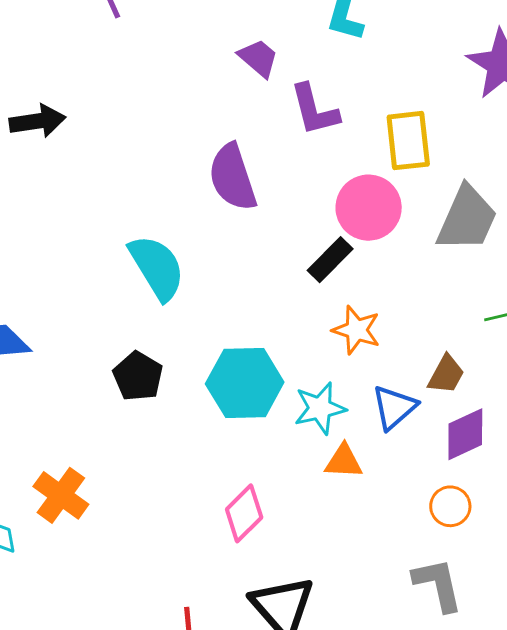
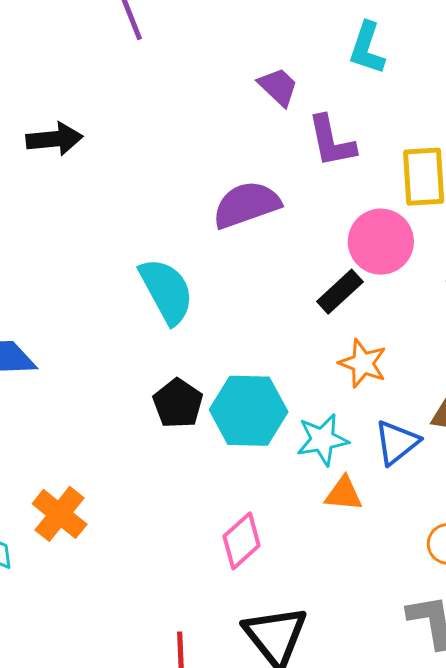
purple semicircle: (233, 177) -> (246, 205), turned 86
black pentagon: (138, 376) -> (178, 403), moved

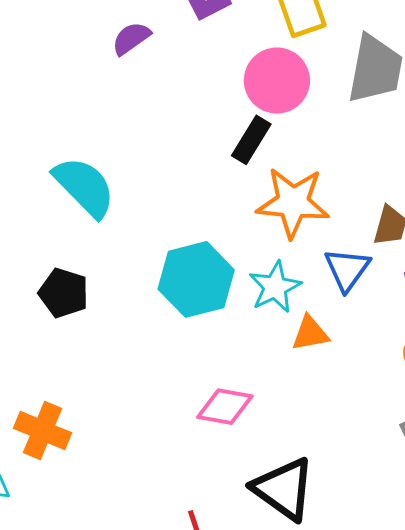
purple semicircle: (246, 205) -> (131, 38), moved, size x0.6
orange star: (363, 363) -> (293, 202), size x1.5
black pentagon: (178, 403) -> (64, 293), moved
pink diamond: (242, 541) -> (225, 407), turned 68

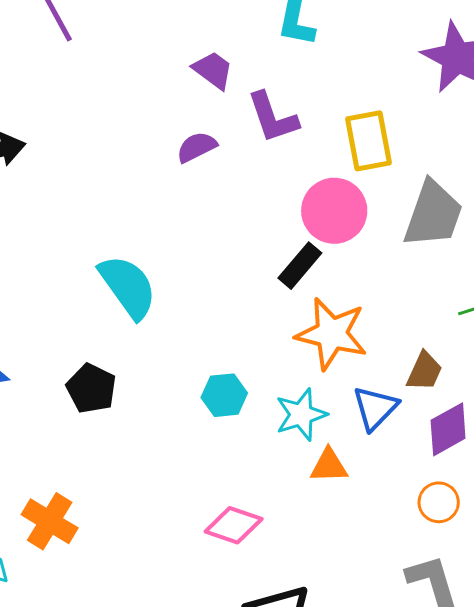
cyan hexagon: (196, 279) -> (224, 395), size x0.6

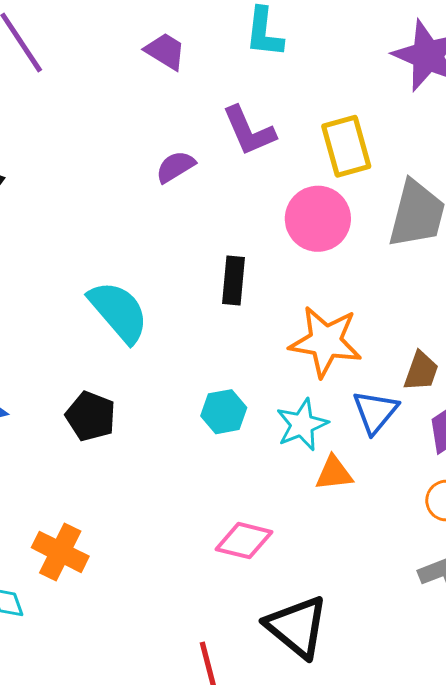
purple trapezoid: (213, 70) -> (165, 51), moved
black rectangle: (300, 266) -> (233, 281), moved, turned -30

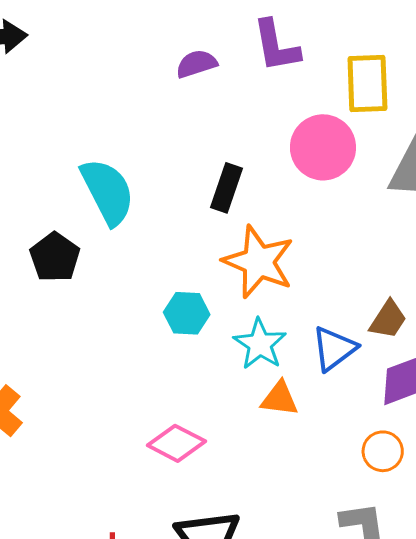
orange star: (326, 342) -> (259, 262), moved
black pentagon: (91, 416) -> (55, 257), moved
cyan star: (302, 425) -> (260, 344), turned -30

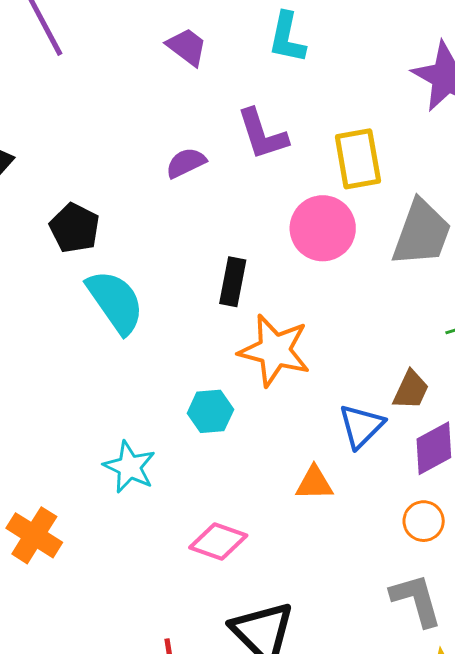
black pentagon: (55, 257) -> (75, 228), moved
cyan star: (260, 344) -> (129, 467), moved

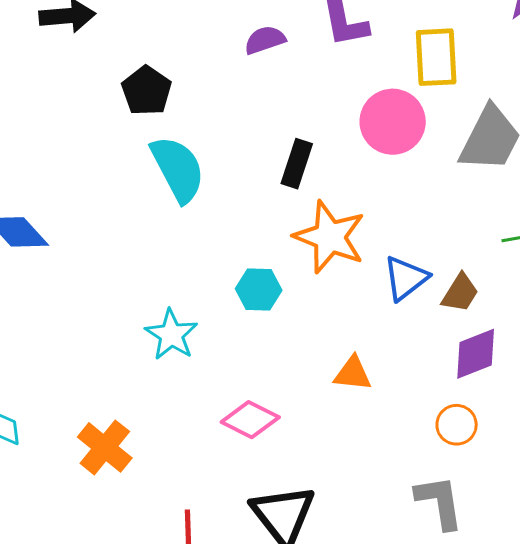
blue triangle: (361, 426) -> (406, 278), moved
orange cross: (34, 535) -> (105, 447), moved

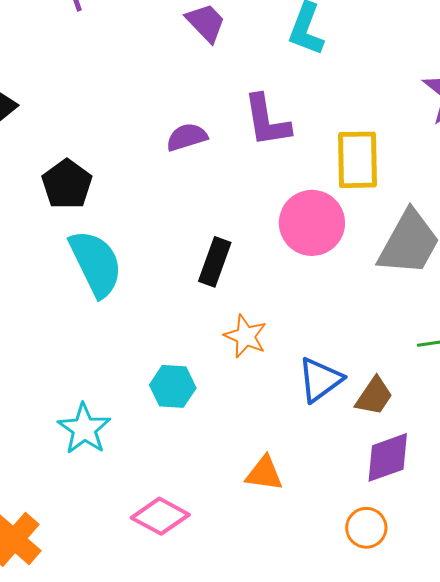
orange star: (330, 237) -> (245, 336), size x0.6

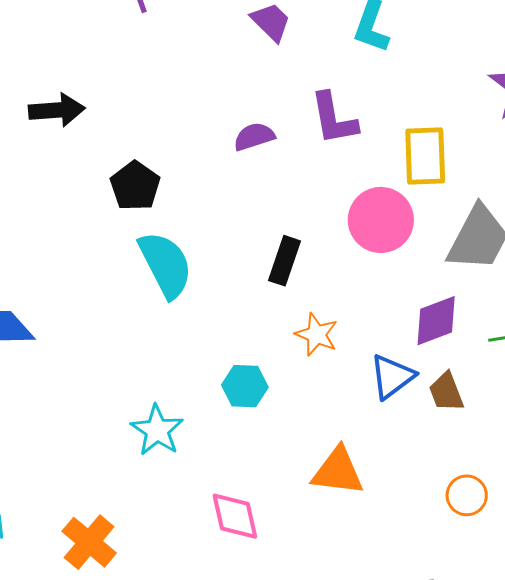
brown trapezoid: (374, 396) -> (446, 392), turned 126
purple diamond: (388, 457) -> (436, 321), moved
orange triangle: (264, 473) -> (338, 471), size x1.4
pink diamond: (160, 516) -> (235, 516), turned 50
orange circle: (366, 528) -> (467, 495), moved

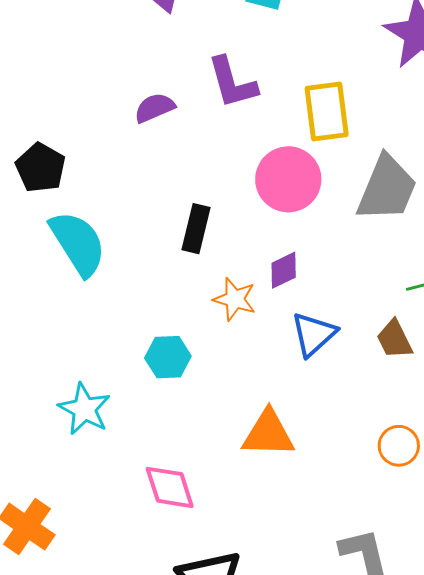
purple diamond: (436, 321) -> (284, 270), moved, size x0.7
brown trapezoid: (446, 392) -> (394, 339), moved

